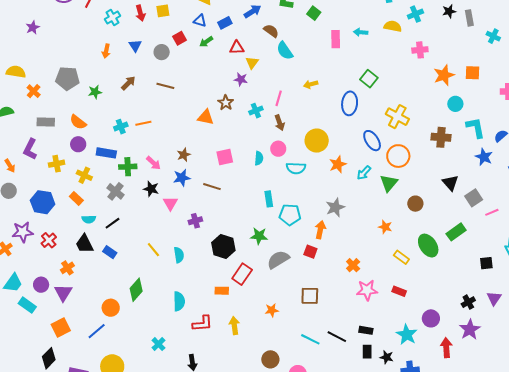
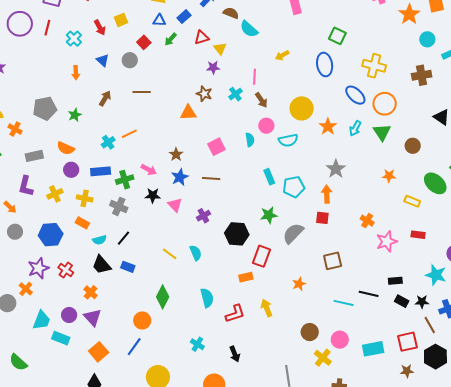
black rectangle: (367, 352) -> (402, 301), turned -48

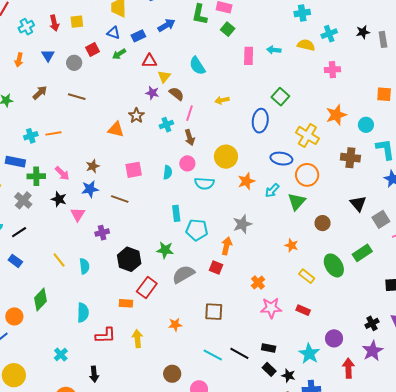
brown semicircle: (231, 13) -> (176, 94), moved
orange star: (409, 14) -> (336, 115), moved
blue ellipse: (355, 95) -> (281, 159), turned -50

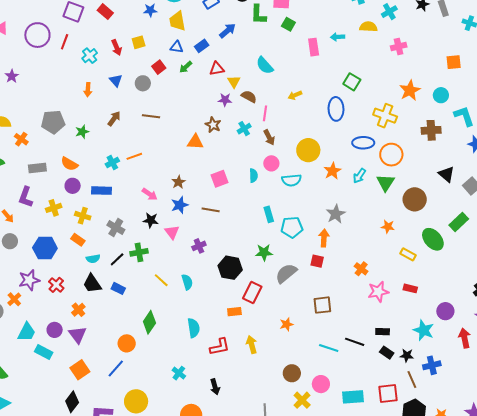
green cross: (36, 176) -> (139, 252), moved
brown circle: (323, 223) -> (415, 199), size x1.5

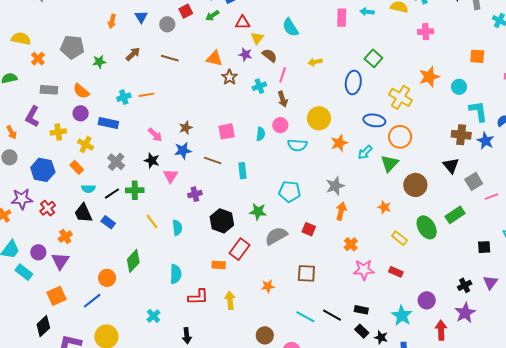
brown cross: (431, 130) -> (461, 135), moved
orange triangle: (195, 142) -> (214, 58), moved
cyan rectangle: (269, 214) -> (242, 171), moved
orange arrow: (324, 238) -> (341, 211), moved

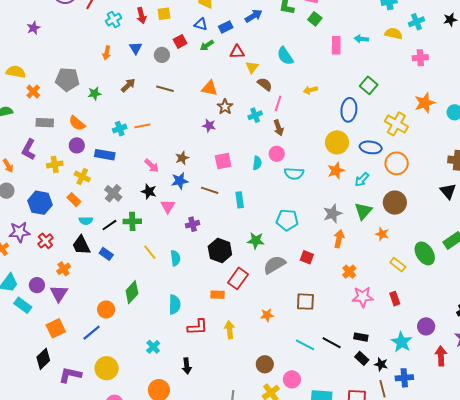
purple star: (245, 54) -> (209, 126), moved
yellow circle: (319, 118) -> (337, 142), moved
green triangle: (390, 163) -> (363, 211), moved
brown circle: (415, 185) -> (395, 203), moved
red rectangle: (396, 272) -> (395, 299), turned 48

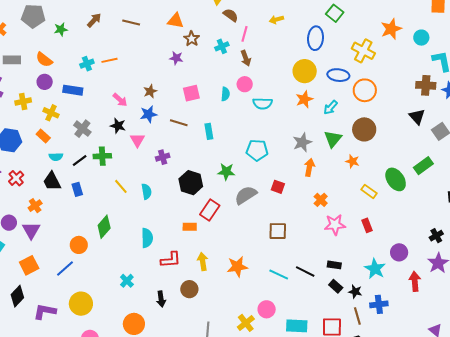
blue rectangle: (106, 254) -> (77, 189), turned 40
orange star: (267, 315) -> (237, 267), moved, size x1.5
brown circle: (265, 364) -> (189, 289), moved

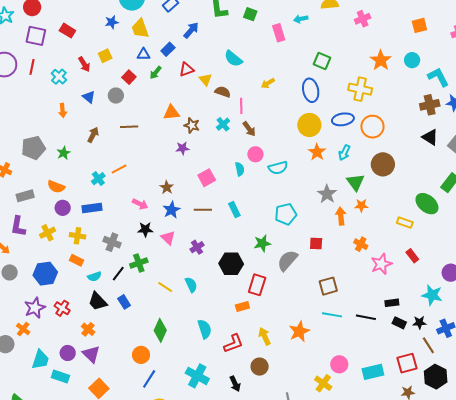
orange star: (352, 161) -> (361, 205), moved
blue line: (65, 269) -> (149, 379), moved
cyan line: (279, 274) -> (332, 315), moved
cyan cross: (127, 281) -> (197, 376), size x1.6

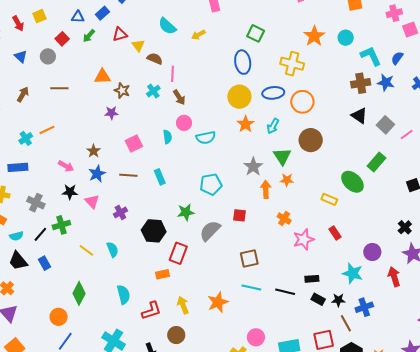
yellow arrow: (268, 83) -> (198, 35), moved

